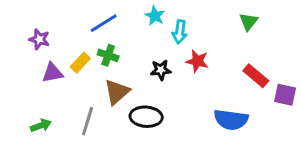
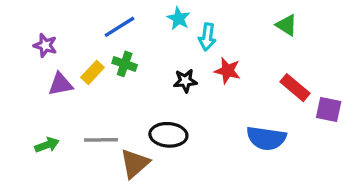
green triangle: (248, 22) -> (287, 25), turned -36
brown triangle: (117, 92) -> (135, 163), moved
gray line: (88, 121) -> (101, 140), turned 72

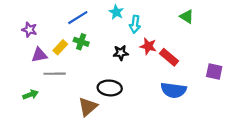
red rectangle: (295, 88) -> (169, 57), moved
gray line: (101, 140) -> (55, 74), moved

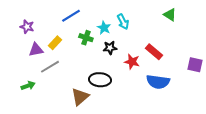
cyan star: (116, 12) -> (104, 28), moved
cyan arrow: (135, 24) -> (123, 22), turned -35
green cross: (81, 42) -> (86, 38), moved
red star: (148, 46) -> (132, 62), moved
gray line: (55, 74) -> (50, 67), turned -30

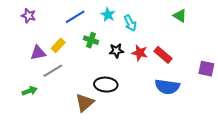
purple star: (27, 27) -> (29, 16), moved
cyan star: (104, 28) -> (108, 15), moved
red star: (132, 62) -> (140, 53), moved

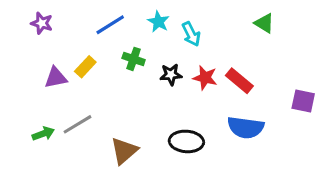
gray line: (53, 71) -> (78, 124), moved
black ellipse: (106, 85) -> (186, 141), moved

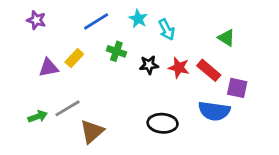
green triangle: (264, 23) -> (226, 38), moved
purple square: (303, 101) -> (237, 88), moved
brown triangle: (124, 151) -> (92, 131), moved

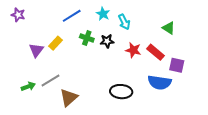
purple star: (36, 20) -> (18, 15), moved
black star: (149, 65) -> (107, 41), moved
purple triangle: (49, 68) -> (36, 50), turned -42

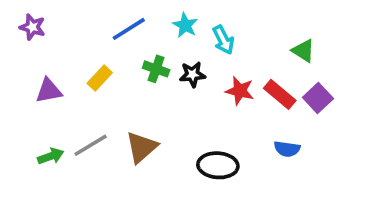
purple triangle: (36, 50) -> (49, 91), moved, turned 42
purple square: (177, 65) -> (318, 98), moved, turned 35
blue semicircle: (160, 82) -> (287, 149), size x0.6
brown triangle: (69, 98) -> (142, 147), moved

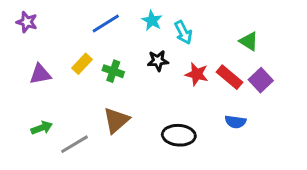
green cross: (156, 69) -> (113, 71), moved
gray line: (91, 145) -> (75, 144), moved

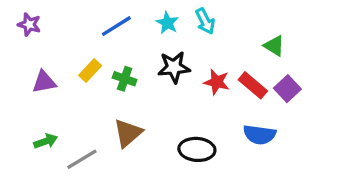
cyan arrow: (183, 32) -> (205, 21), moved
black star: (158, 61) -> (174, 67), size x1.4
blue semicircle: (235, 122) -> (259, 135), size x1.4

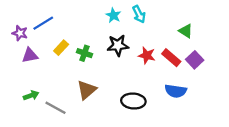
purple star: (29, 24) -> (20, 33), moved
blue line: (116, 26) -> (43, 23), moved
gray line: (82, 159) -> (56, 108), turned 60

